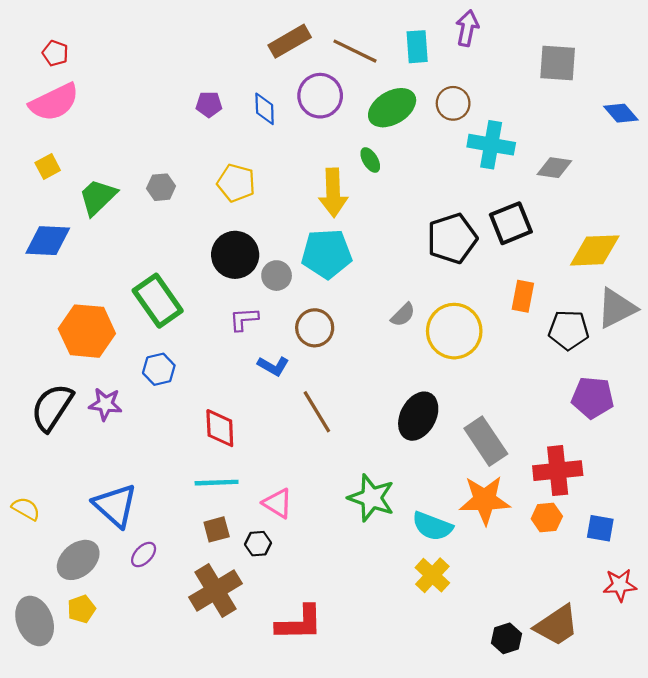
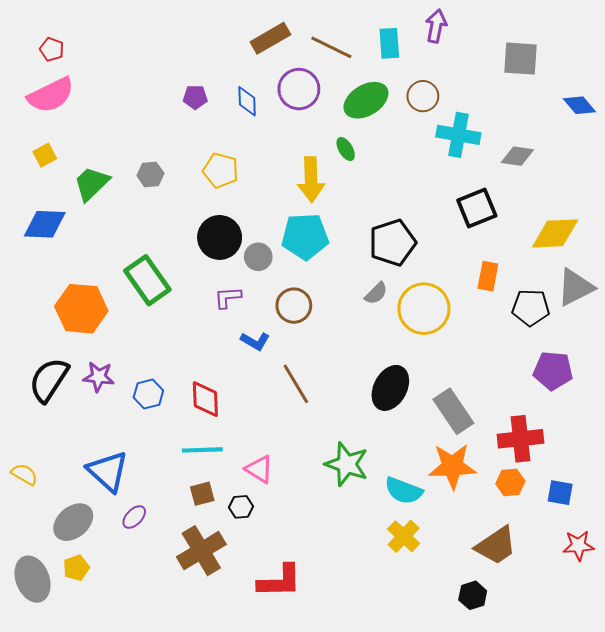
black pentagon: (452, 238) -> (392, 243), moved
blue hexagon: (159, 369) -> (148, 394), moved
brown trapezoid: (557, 625) -> (496, 545), moved

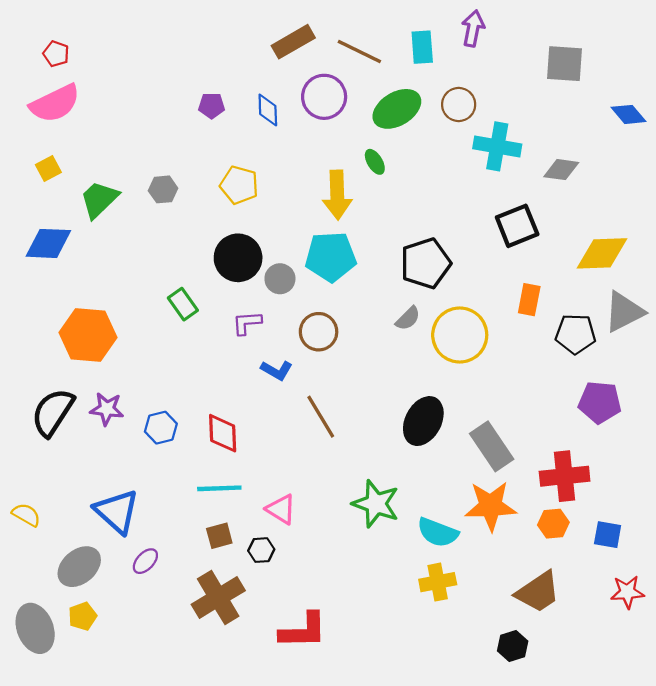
green rectangle: (147, 280) -> (183, 304), moved, size x0.6
yellow cross: (404, 536) -> (438, 582), turned 36

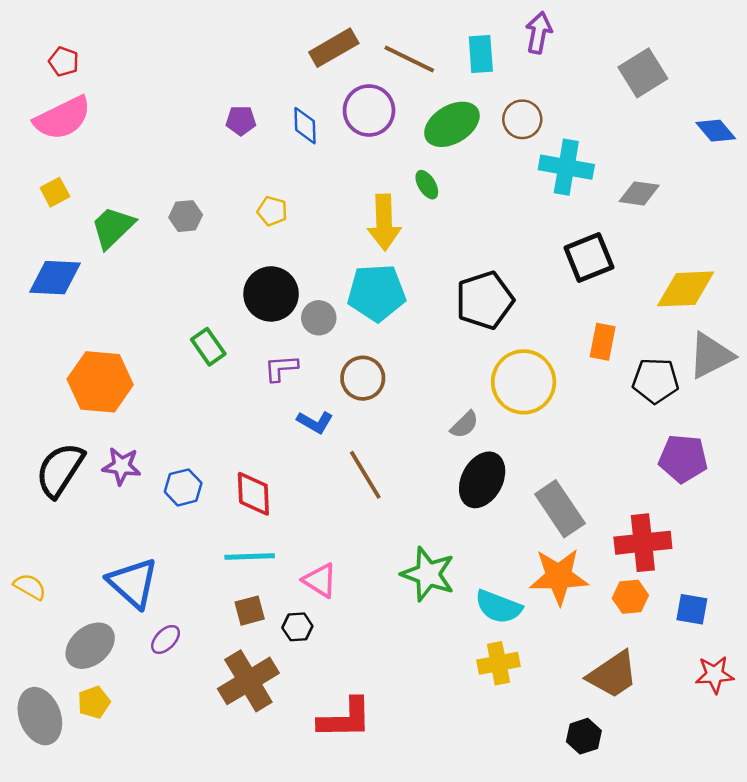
gray square: (565, 64) -> (643, 73), turned -36
yellow pentagon: (239, 185) -> (272, 211), size x0.7
gray semicircle: (408, 318) -> (465, 425), moved

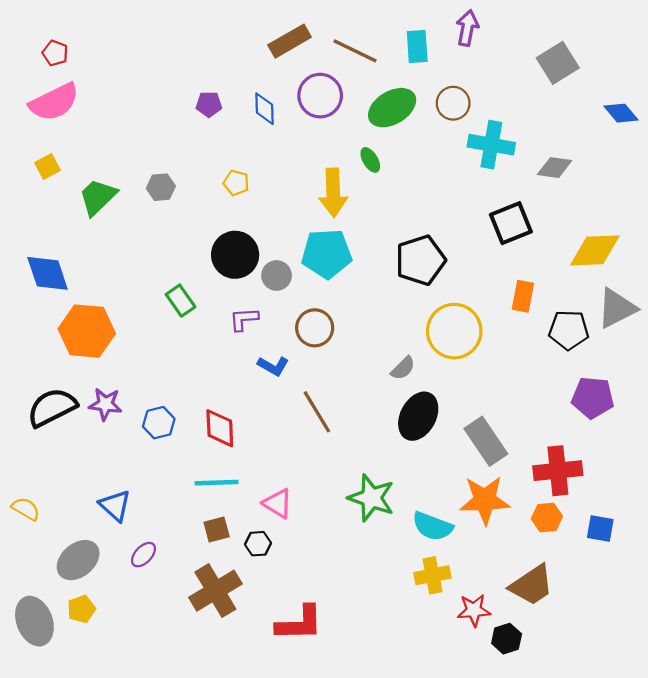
blue diamond: (55, 278) -> (48, 273), moved, turned 69
black semicircle: (60, 470) -> (52, 407), turned 30
blue triangle: (133, 583) -> (115, 506), size x0.7
red star: (715, 675) -> (474, 610), moved

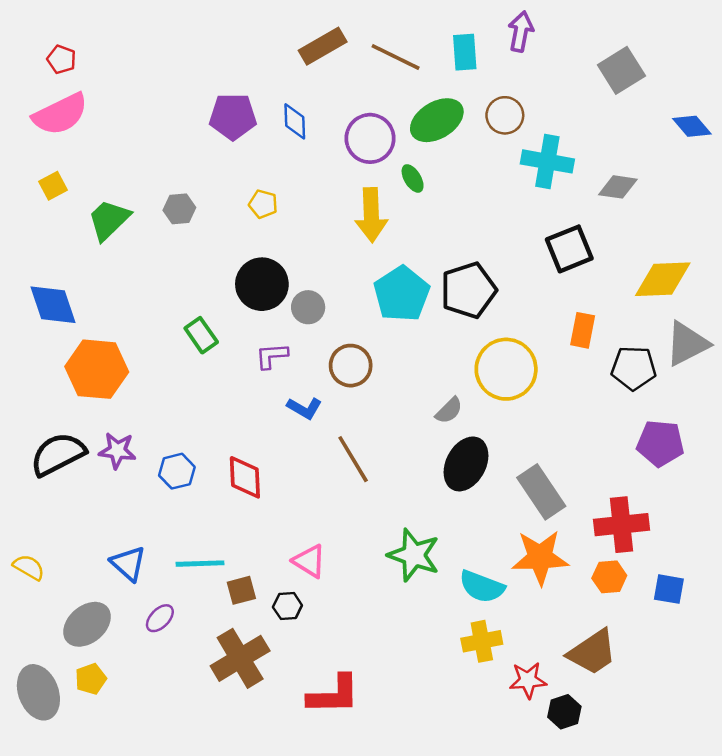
purple circle: (320, 96) -> (370, 138), moved
purple pentagon: (209, 104) -> (233, 117), size x1.6
cyan pentagon: (327, 254) -> (402, 294), moved, turned -30
cyan line: (217, 483) -> (200, 564), moved

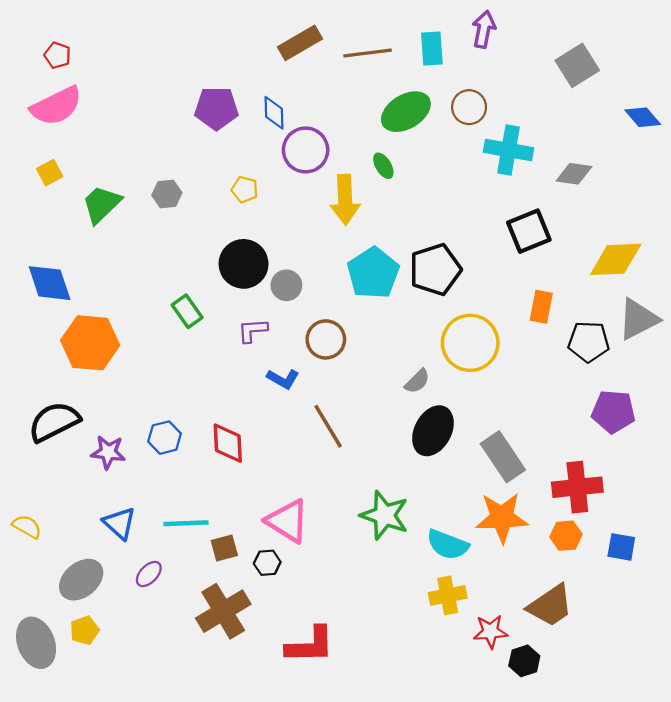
brown line: (396, 57) -> (368, 53), turned -33
purple circle: (370, 138) -> (306, 150), moved
purple star: (117, 451) -> (108, 452), moved
pink triangle: (309, 561) -> (288, 521), size x1.4

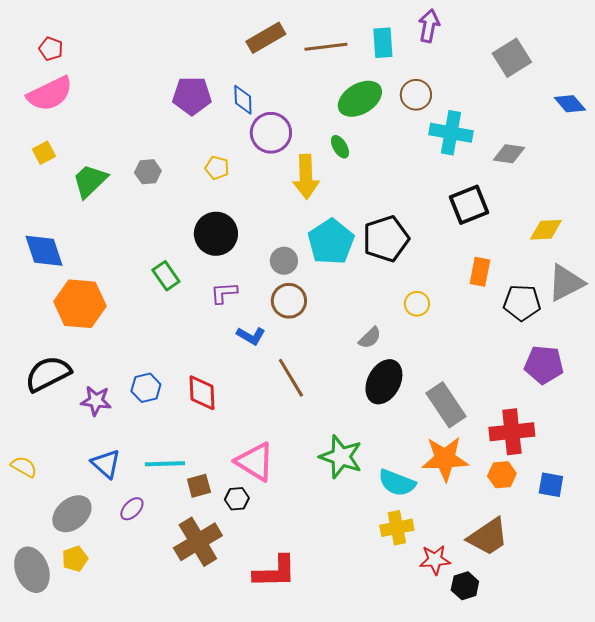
yellow diamond: (616, 259) -> (546, 230), size x0.7
gray circle: (286, 285) -> (284, 261), moved
yellow circle: (470, 343) -> (417, 304), size x0.5

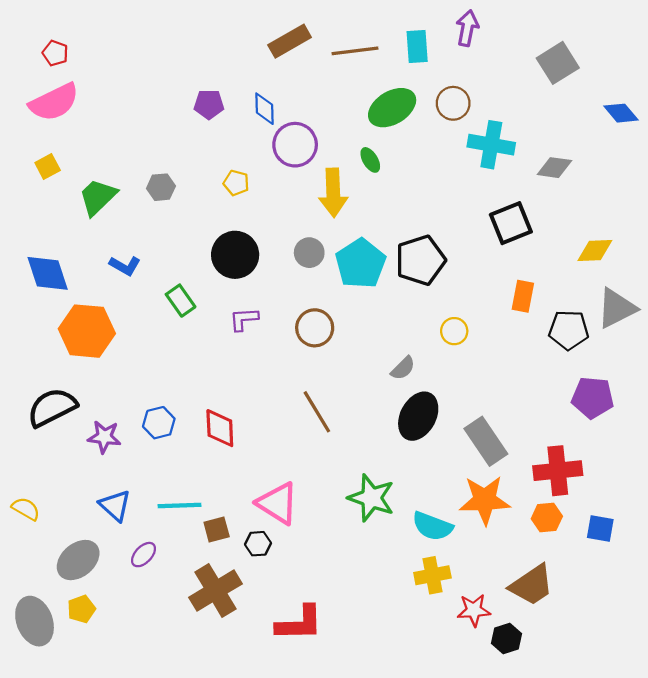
purple pentagon: (192, 96) -> (209, 104), size x0.7
gray circle: (284, 261) -> (309, 253), moved
blue L-shape: (251, 336) -> (125, 266), moved

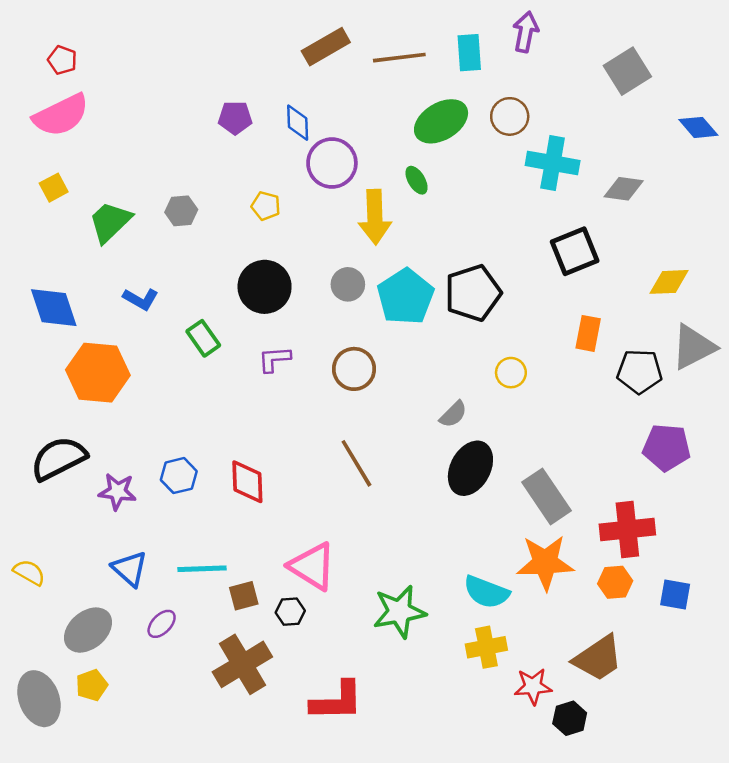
green star: (371, 498) -> (399, 612), moved, turned -30

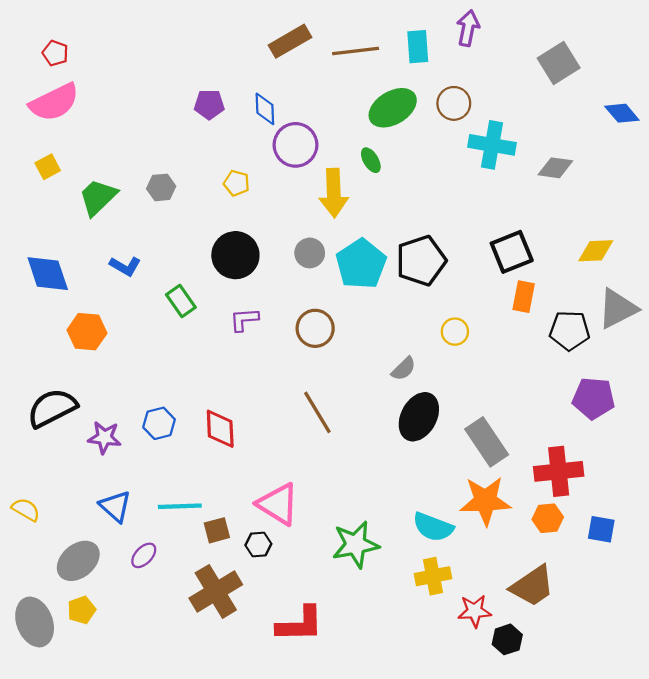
black square: (575, 251) -> (512, 252), moved
orange hexagon: (98, 373) -> (87, 332), size x0.7

